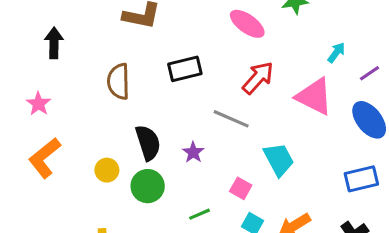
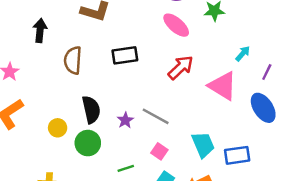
black arrow: (54, 43) -> (40, 30), moved
purple line: (369, 73) -> (267, 72), turned -35
gray line: (231, 119) -> (156, 116), moved
cyan trapezoid: (279, 159) -> (203, 145), moved
blue rectangle: (361, 179) -> (237, 155), moved

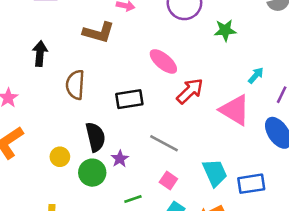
pink ellipse: (176, 25) -> (163, 61), moved
black rectangle: (125, 55) -> (129, 99), moved
purple star: (125, 120) -> (120, 159), moved

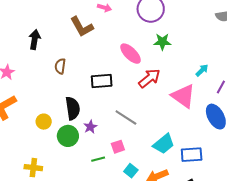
green star: (225, 30) -> (162, 42), moved
brown L-shape: (99, 32) -> (82, 27), turned 40
brown semicircle: (75, 85) -> (60, 66), size x0.7
cyan trapezoid: (215, 173) -> (164, 144), turned 70
pink square: (168, 181) -> (118, 147), moved, turned 32

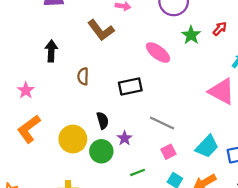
green star: (162, 42) -> (191, 35), turned -30
red arrow: (149, 78) -> (220, 29), moved, size x0.6
black semicircle: (73, 108) -> (103, 120), size x0.7
yellow circle: (44, 122) -> (73, 139), size x1.6
pink square: (118, 147) -> (168, 152), moved

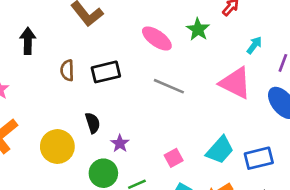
green star: (191, 35) -> (198, 29), moved
black rectangle: (130, 87) -> (106, 72), moved
gray line: (162, 123) -> (169, 86), moved
green circle: (101, 151) -> (103, 173), moved

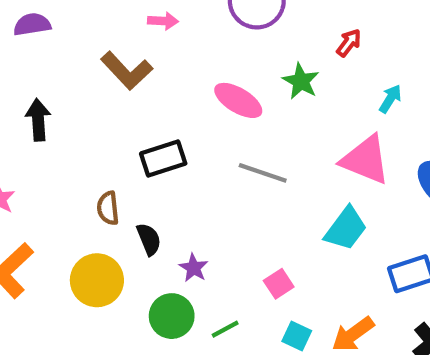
brown semicircle: (67, 70) -> (108, 208), moved
cyan trapezoid: (220, 150) -> (346, 229), moved

